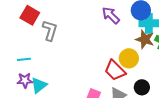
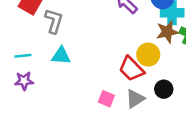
brown star: (145, 39) -> (167, 32), turned -30
cyan triangle: (39, 85) -> (61, 56), moved, turned 42

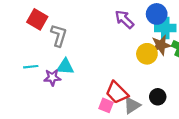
yellow circle: (148, 55) -> (147, 54), moved
red trapezoid: (131, 69) -> (117, 92), moved
purple star: (24, 81) -> (52, 77), moved

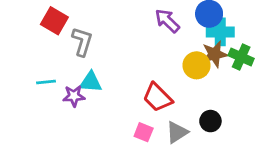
red trapezoid: (117, 92) -> (157, 97), moved

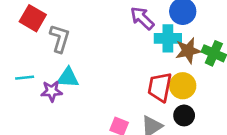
cyan cross: (220, 32) -> (168, 38), moved
yellow circle: (197, 65) -> (183, 86), moved
red trapezoid: (157, 97) -> (160, 87), moved, turned 56

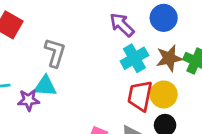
gray L-shape: (60, 38) -> (55, 53), moved
cyan cross: (168, 38) -> (134, 58), moved, turned -30

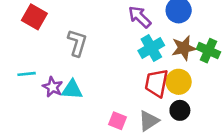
cyan triangle: (45, 86) -> (72, 90), moved
purple star: (29, 100) -> (53, 87), turned 30

